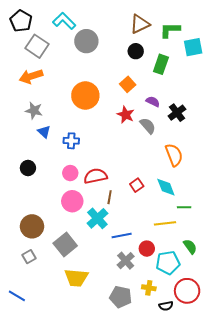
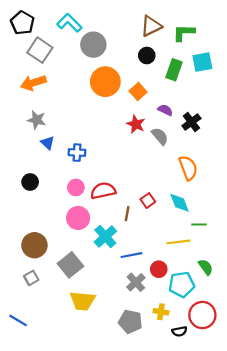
cyan square: (193, 47) -> (202, 62), moved
orange circle: (85, 95) -> (105, 82), moved
brown line: (110, 197) -> (127, 214), moved

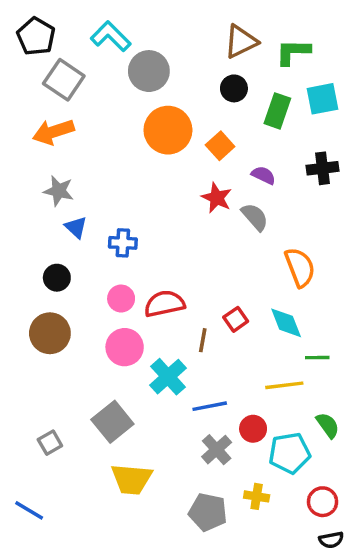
black cross: (191, 122) -> (323, 168), moved, turned 30
black circle: (30, 182) -> (57, 278), moved
brown circle: (34, 245) -> (50, 333), moved
red circle: (202, 315) -> (323, 502), size x0.7
black semicircle: (179, 331) -> (331, 540), moved

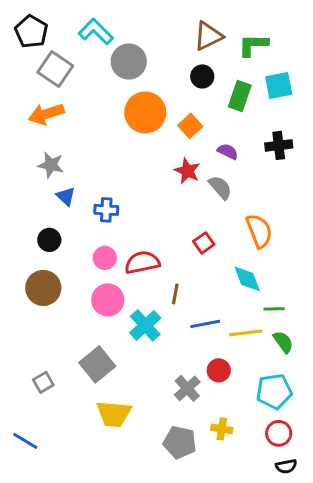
red square: (236, 319) -> (204, 243), moved
blue line: (210, 406) -> (205, 324), moved
green semicircle: (328, 425) -> (283, 342), moved
cyan pentagon: (290, 453) -> (274, 391), moved

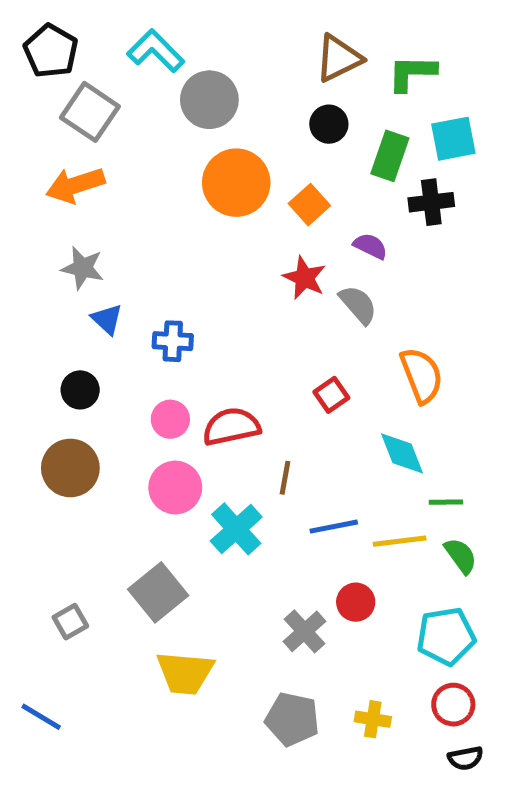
black cross: (279, 145) -> (431, 202), moved
yellow cross: (222, 429) -> (373, 719), moved

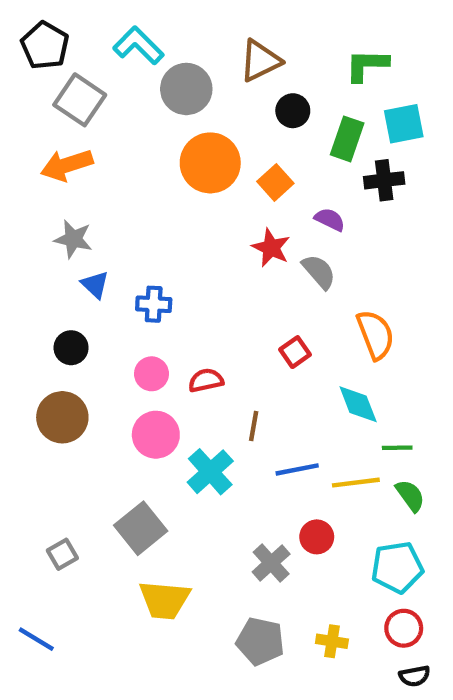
brown triangle: (339, 58) -> (260, 61), moved
red semicircle: (231, 427) -> (206, 380), size x0.7

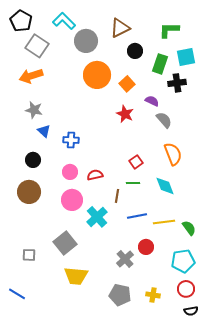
gray semicircle: (319, 272) -> (164, 120), moved
green line: (397, 448) -> (133, 183), moved
gray square: (62, 554) -> (29, 255), turned 32

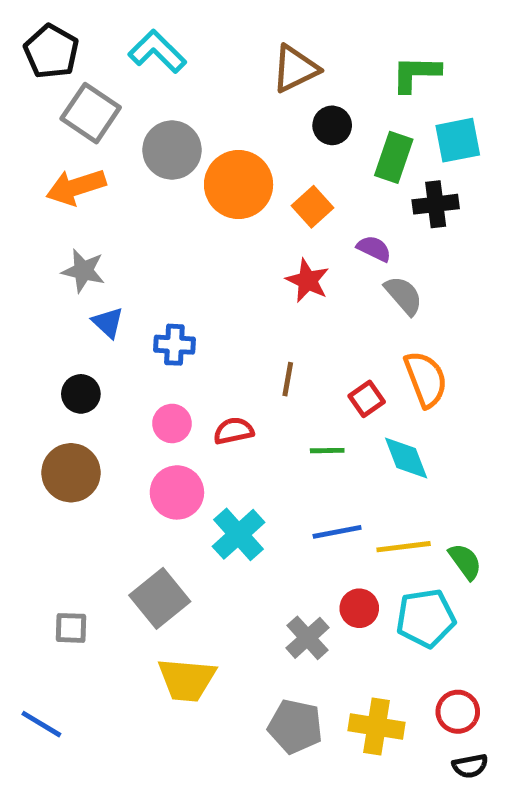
gray circle: (86, 41) -> (172, 150), moved
red square: (136, 162) -> (367, 399), moved
brown line: (117, 196) -> (288, 379), moved
cyan pentagon: (183, 261) -> (426, 618), moved
yellow cross: (153, 295) -> (376, 726), size x1.5

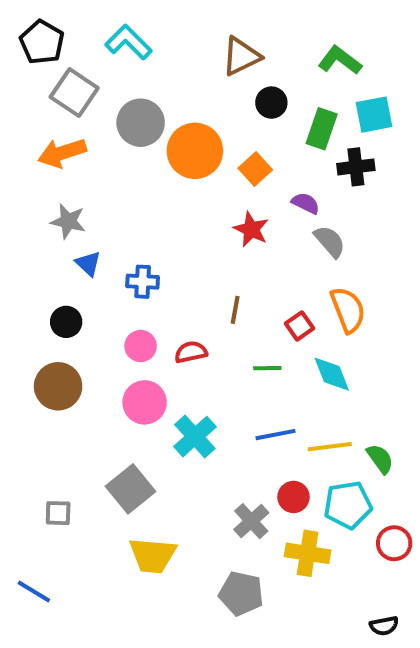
green L-shape: (416, 74) -> (340, 60), turned 36
red circle: (458, 712) -> (394, 543), moved
yellow cross: (376, 726) -> (308, 553), moved

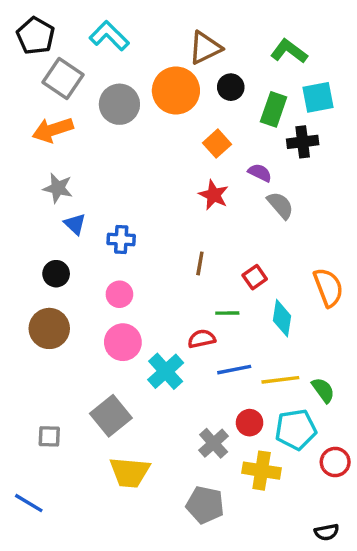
orange circle: (195, 151) -> (176, 91), moved
orange semicircle: (348, 310) -> (328, 287), moved
red semicircle: (191, 352) -> (202, 339), moved
cyan diamond: (332, 374) -> (282, 318), turned 30

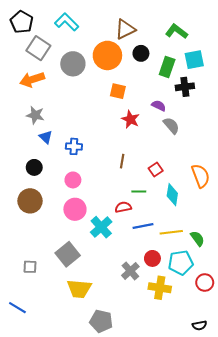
orange square: (217, 144) -> (118, 91), moved, turned -35
gray pentagon: (205, 505) -> (101, 321), moved

